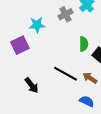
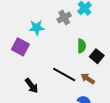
purple square: (20, 45) -> (20, 47), turned -36

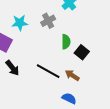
gray cross: (64, 17) -> (48, 21), moved
black arrow: (32, 86) -> (12, 68), moved

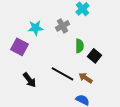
black arrow: (12, 68) -> (30, 80), moved

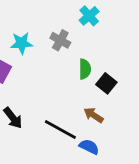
gray cross: (62, 26) -> (60, 40), turned -32
black line: (62, 74) -> (60, 129), moved

